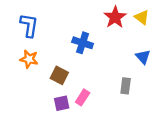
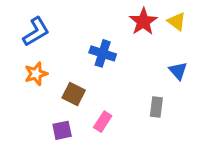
blue L-shape: (29, 25) -> (36, 32), turned 50
orange star: (29, 59) -> (36, 74), turned -30
purple square: (62, 103) -> (62, 130), moved

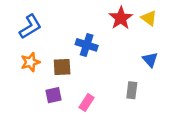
brown square: (74, 94) -> (62, 67), moved, turned -30
purple square: (62, 130) -> (54, 95), moved

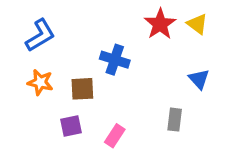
orange star: (30, 62) -> (40, 82), turned 30

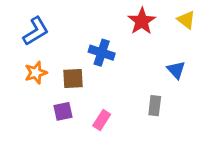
yellow triangle: (197, 24) -> (186, 20), moved
orange star: (40, 82) -> (36, 73), turned -30

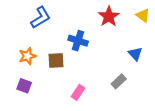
blue L-shape: (36, 31) -> (41, 18), moved
gray rectangle: (155, 106) -> (119, 81), turned 40
purple square: (63, 111) -> (24, 86), moved, turned 32

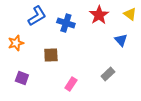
blue cross: (78, 41) -> (66, 23), moved
blue triangle: (135, 54) -> (121, 40), moved
orange star: (27, 56) -> (16, 43), moved

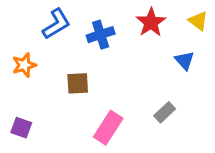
blue cross: (66, 23) -> (101, 35), turned -36
purple square: (22, 78) -> (21, 128), moved
pink rectangle: (71, 84) -> (108, 128), size x1.5

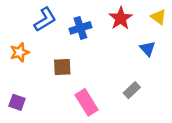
pink rectangle: (108, 128) -> (87, 102), turned -65

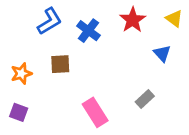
blue cross: (80, 28) -> (88, 31), turned -35
orange star: (20, 52) -> (21, 74), moved
brown square: (62, 67) -> (60, 64), moved

